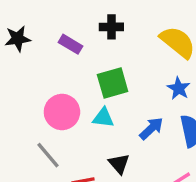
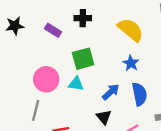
gray line: (48, 155) -> (36, 110), turned 54
black triangle: (119, 164) -> (104, 117), moved

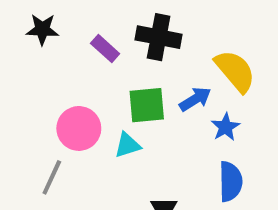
black cross: (83, 18) -> (159, 37), size x1.5
cyan triangle: (76, 84) -> (127, 145), turned -35
blue arrow: (111, 92) -> (195, 99), moved

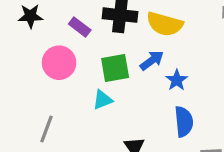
yellow semicircle: (235, 71) -> (165, 24), moved, turned 150
pink circle: (79, 128) -> (59, 63), moved

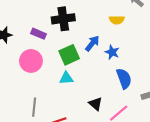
yellow semicircle: (165, 24) -> (117, 20), moved, size x0.6
cyan triangle: (103, 100) -> (66, 78), turned 32

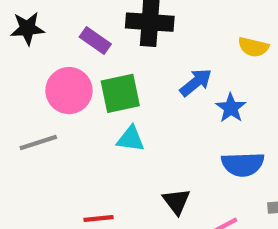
green square: (69, 55) -> (120, 93), moved
blue semicircle: (124, 79) -> (243, 164), turned 96
gray line: (34, 107) -> (38, 142), moved, turned 54

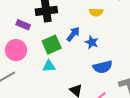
green square: (120, 93) -> (52, 45), moved

